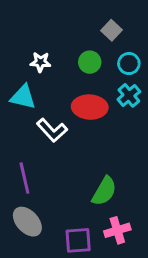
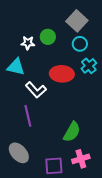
gray square: (111, 30) -> (77, 21), size x1.5
green circle: (90, 62) -> (48, 37), moved
cyan circle: (129, 64) -> (80, 44), moved
purple line: (24, 178) -> (28, 116), moved

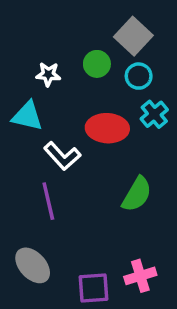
green circle: (48, 37) -> (97, 64), moved
green semicircle: (72, 132) -> (137, 194), moved

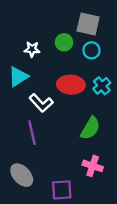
gray square: (133, 36) -> (88, 24), turned -30
cyan cross: (154, 114) -> (102, 86), moved
cyan triangle: (27, 116) -> (18, 77), turned -45
pink cross: (140, 276) -> (93, 166), moved, turned 36

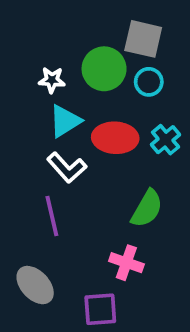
green circle: (64, 42) -> (104, 69), size x1.5
cyan triangle: (18, 77) -> (65, 121), moved
pink cross: (93, 166) -> (126, 263), moved

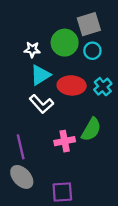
gray square: (143, 39) -> (89, 24), turned -30
purple line: (52, 216) -> (21, 147), moved
pink cross: (126, 263) -> (65, 141), moved, turned -30

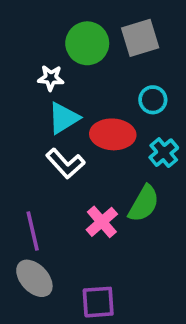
green circle: (65, 43) -> (87, 43), moved
cyan circle: (92, 51) -> (153, 100), moved
cyan cross: (103, 87) -> (164, 153), moved
pink cross: (65, 141) -> (102, 222), turned -30

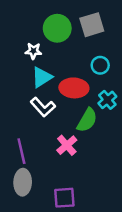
green semicircle: (144, 204) -> (87, 120), moved
gray ellipse: (34, 278) -> (23, 182), turned 45

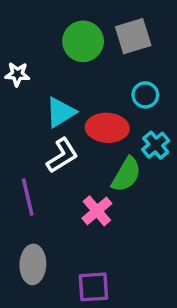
white star: (33, 51) -> (17, 74), moved
white L-shape: (43, 107) -> (62, 155), turned -80
purple line: (21, 151) -> (28, 197), moved

